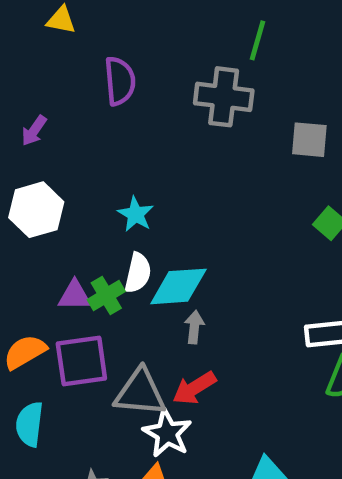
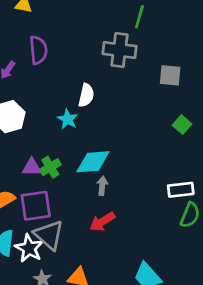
purple semicircle: (120, 81) -> (38, 50), moved
white semicircle: (138, 273) -> (86, 95), moved
gray triangle: (140, 393) -> (49, 235), moved, turned 36
white star: (167, 433) -> (29, 248), moved

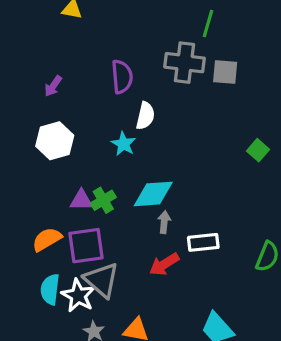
purple semicircle: (38, 50) -> (122, 77), moved
gray square: (170, 75) -> (225, 72), moved
white rectangle: (181, 190) -> (203, 242), moved

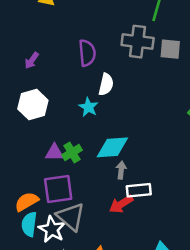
orange semicircle: (47, 239) -> (27, 202), moved
white rectangle: (203, 242) -> (139, 190), moved

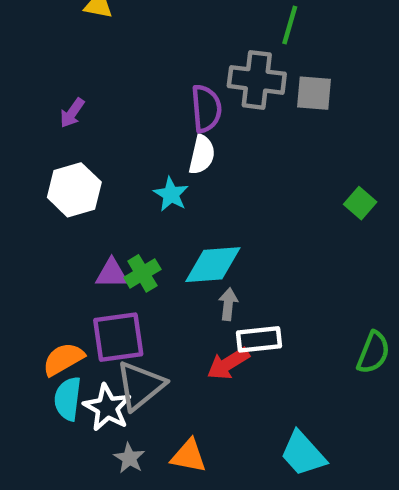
purple semicircle: (87, 53) -> (206, 109), moved
gray triangle: (71, 217) -> (140, 386), turned 40

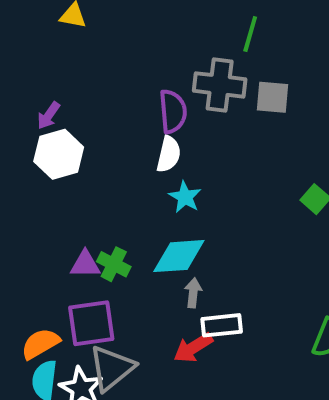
white hexagon: (74, 190) -> (59, 154), moved
cyan star: (171, 194) -> (185, 197), moved
green cross: (142, 273) -> (114, 264), turned -32

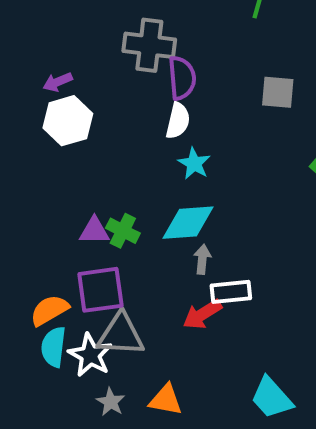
gray cross: (220, 85) -> (149, 45), moved
gray square: (273, 97) -> (278, 92), moved
purple arrow: (49, 116) -> (58, 82), turned 32
gray triangle: (112, 368) -> (121, 335), turned 42

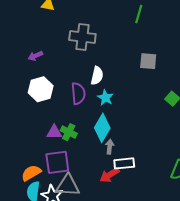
purple semicircle: (182, 78) -> (78, 93), moved
white hexagon: (68, 121) -> (41, 89), moved
cyan diamond: (188, 223) -> (102, 128), turned -56

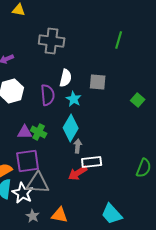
green line: (139, 14) -> (119, 40), moved
gray square: (148, 61) -> (98, 82), moved

